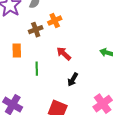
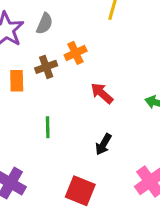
orange rectangle: (17, 51) -> (17, 81), moved
red arrow: (64, 54) -> (102, 93), moved

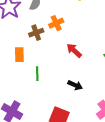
orange rectangle: (17, 81) -> (19, 55), moved
black arrow: (103, 144) -> (75, 85), turned -96

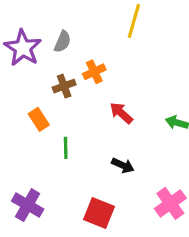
orange rectangle: (19, 55) -> (39, 119), turned -32

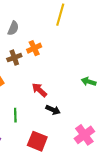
red arrow: (121, 113) -> (39, 90), moved
green line: (66, 148) -> (15, 115), moved

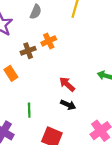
gray semicircle: (13, 28) -> (36, 12), moved
red arrow: (39, 90) -> (67, 84), moved

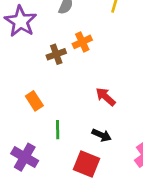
orange rectangle: (11, 73) -> (34, 101), moved
black arrow: (68, 105) -> (101, 135), moved

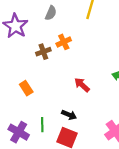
green line: (58, 130) -> (42, 125), moved
black arrow: (101, 135) -> (69, 115), moved

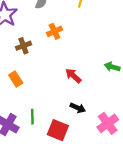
brown cross: (43, 52) -> (23, 46), moved
black arrow: (69, 115) -> (78, 108), moved

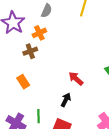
orange cross: (54, 31) -> (39, 33), moved
black arrow: (78, 108) -> (66, 100), moved, turned -88

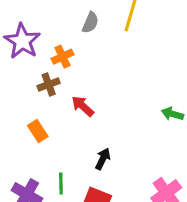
gray semicircle: (47, 11) -> (90, 23), moved
red arrow: (76, 79) -> (83, 106), moved

